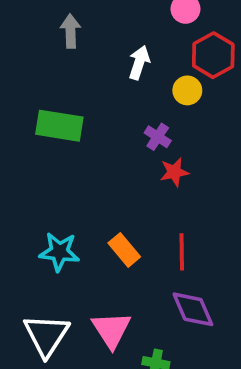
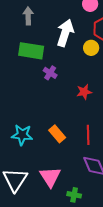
white arrow: (139, 63) -> (65, 33), size x1.5
green rectangle: (59, 126) -> (31, 51), moved
purple cross: (158, 137) -> (50, 73), moved

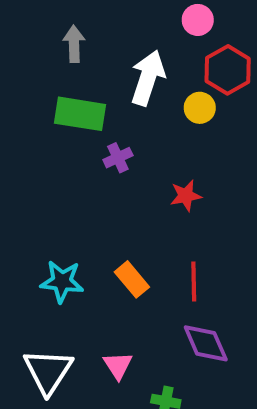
purple cross: (50, 73) -> (118, 158), turned 32
pink triangle: (50, 177) -> (118, 365), size x0.7

